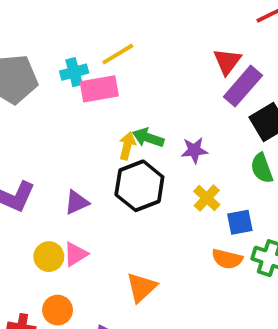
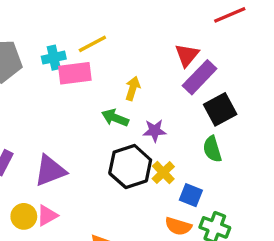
yellow arrow: (127, 146) -> (133, 88), moved
black hexagon: (139, 186) -> (130, 167), moved
purple triangle: (77, 202) -> (50, 171), size x1.5
blue square: (240, 222) -> (191, 195), turned 30

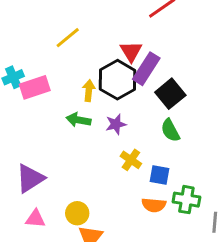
yellow line: (92, 44) -> (68, 38), moved
black hexagon: (130, 167) -> (118, 80), moved
pink triangle: (47, 215) -> (35, 219), turned 45
yellow circle: (24, 216) -> (77, 213), moved

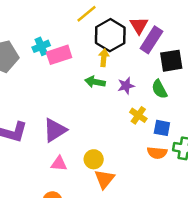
black hexagon: (118, 80) -> (110, 35), moved
black square: (170, 94) -> (171, 61), turned 30
green semicircle: (170, 130) -> (159, 89), moved

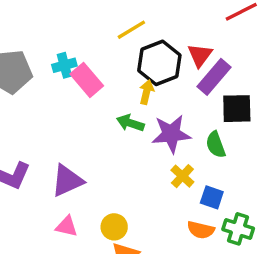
pink rectangle: (59, 55) -> (87, 80), turned 60
purple star: (126, 86) -> (171, 134), size x1.6

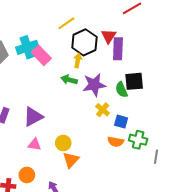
cyan cross: (64, 65) -> (27, 47), size x1.5
purple rectangle: (214, 77) -> (118, 49), turned -35
black square: (237, 109) -> (134, 81), moved

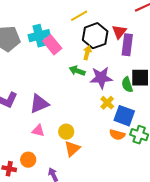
blue square: (121, 122) -> (124, 116), size x1.5

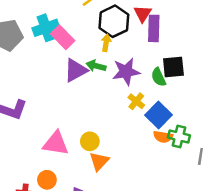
purple triangle: (39, 104) -> (76, 70), moved
blue square: (124, 116) -> (158, 115), turned 30
pink triangle: (38, 131) -> (56, 143), size x1.6
orange semicircle: (117, 135) -> (163, 137), moved

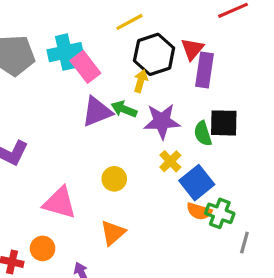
yellow circle: (90, 141) -> (114, 179), moved

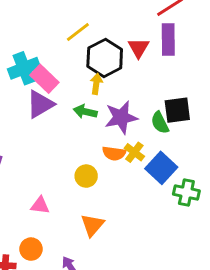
purple rectangle: (204, 70) -> (168, 39), moved
purple triangle: (97, 112) -> (40, 104), moved
pink triangle: (60, 203) -> (40, 205), size x0.6
orange semicircle: (199, 211) -> (114, 153), moved

